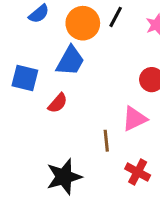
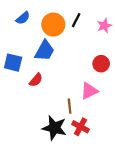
red cross: (138, 172) -> (80, 127), moved
black star: (64, 177) -> (54, 128), moved, turned 30

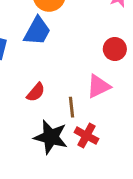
red semicircle: (36, 80) -> (36, 92), moved

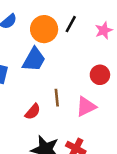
brown line: (72, 107) -> (57, 98), moved

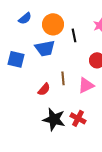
black line: (71, 24) -> (74, 35), moved, turned -40
blue trapezoid: (34, 60) -> (45, 48), turned 50

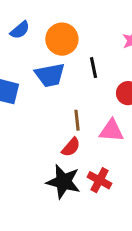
black line: (74, 35) -> (93, 68), moved
pink triangle: (86, 85) -> (111, 131), turned 30
red semicircle: (44, 89) -> (71, 147), moved

